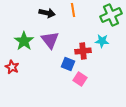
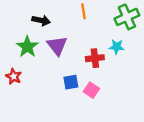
black arrow: (47, 13) -> (41, 20), moved
blue square: (68, 64) -> (71, 82), moved, turned -32

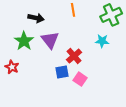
red cross: (95, 58) -> (74, 56), moved, turned -35

